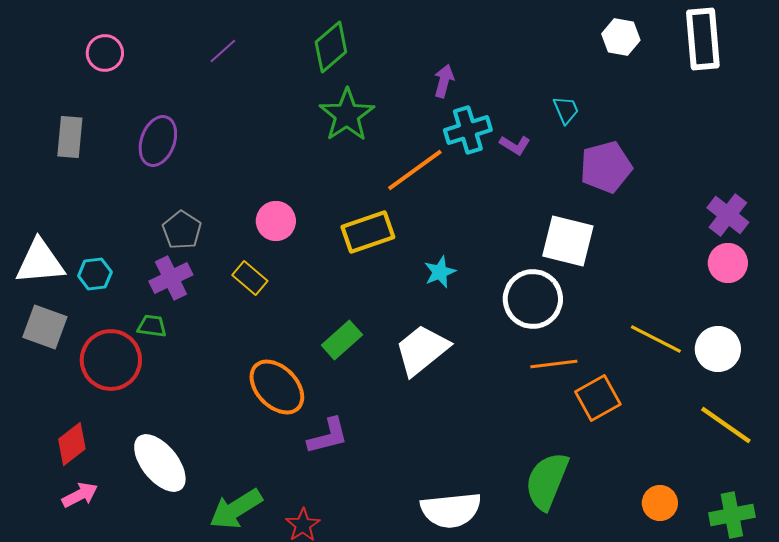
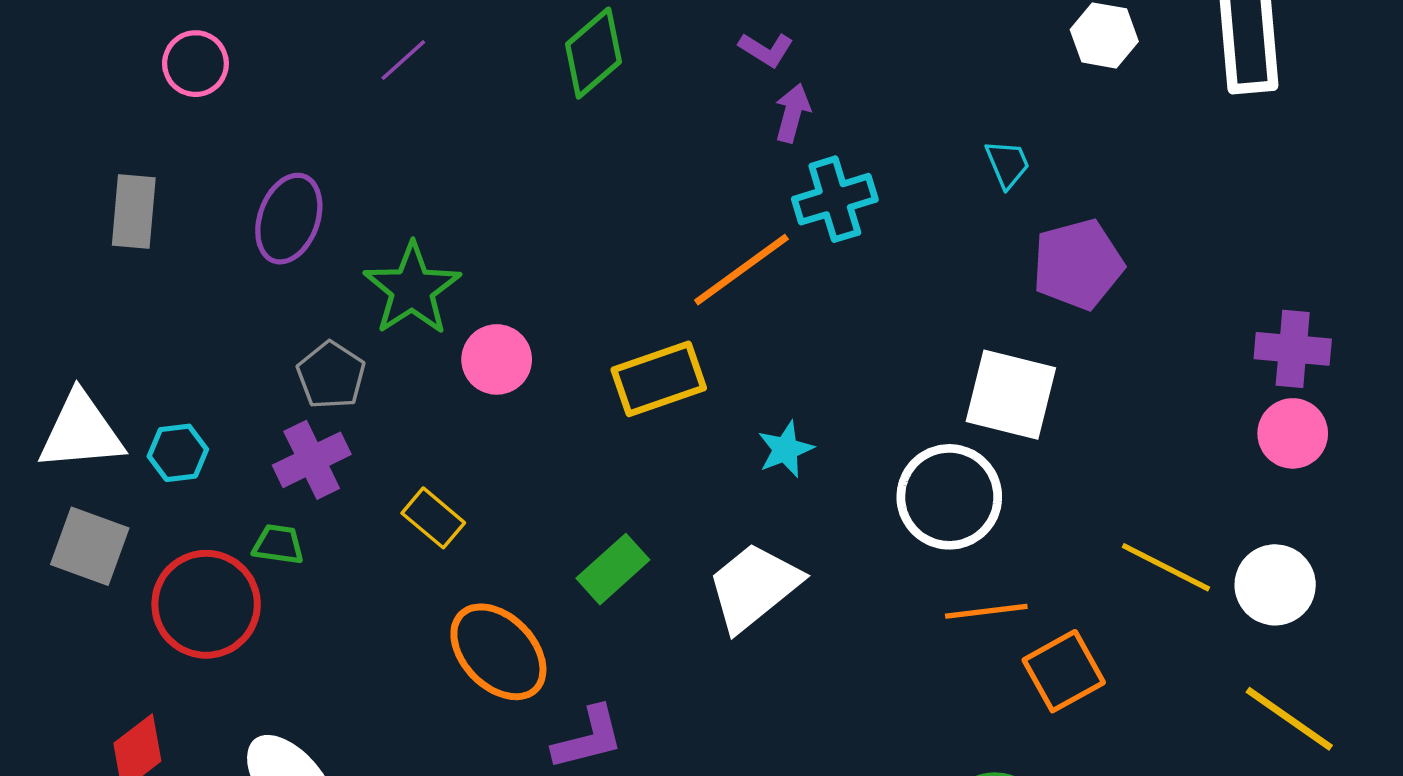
green star: (347, 115) -> (412, 289), moved
purple L-shape: (515, 145) -> (766, 49), moved
purple cross: (728, 215) -> (1293, 349), turned -33
yellow rectangle: (250, 278) -> (433, 518), moved

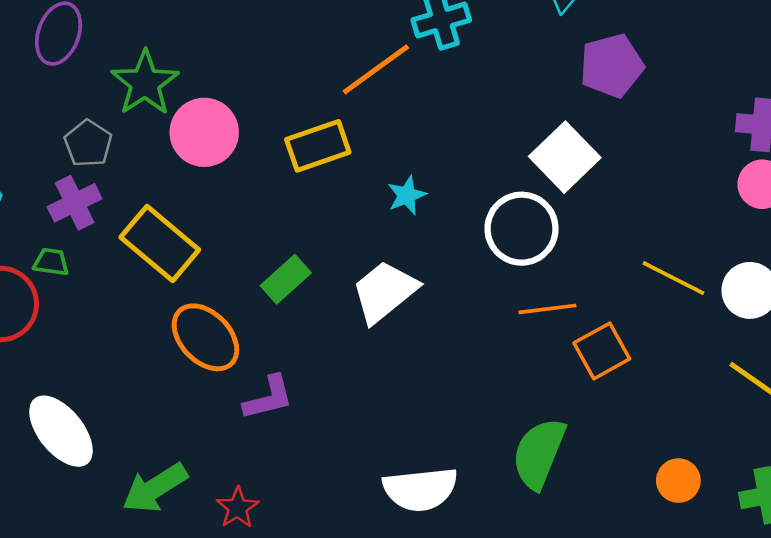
pink circle: (497, 359) -> (204, 132), size x1.4
white square: (1011, 395) -> (565, 157), turned 32
yellow rectangle: (433, 518) -> (160, 243), size x1.8

